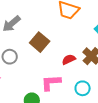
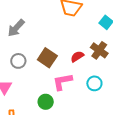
brown square: (40, 42) -> (47, 58), moved

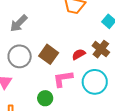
gray circle: (18, 61) -> (20, 56), size x1.5
cyan circle: (94, 83) -> (95, 82), size x1.6

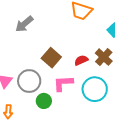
gray circle: (20, 56) -> (29, 81), moved

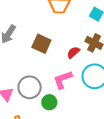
brown square: (51, 58) -> (41, 44), moved

